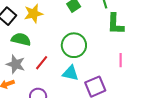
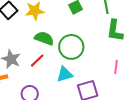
green semicircle: (21, 39) -> (44, 38), moved
cyan triangle: (70, 73) -> (65, 74), turned -36

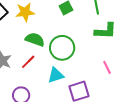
green L-shape: (115, 31) -> (105, 31), turned -95
pink line: (116, 67) -> (107, 67), turned -32

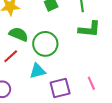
pink line: (107, 67) -> (91, 83), moved

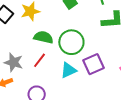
purple square: (60, 88) -> (94, 64), moved

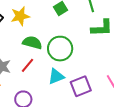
purple square: (94, 64) -> (81, 86), moved

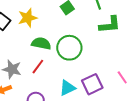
cyan triangle: (56, 76) -> (67, 88), moved

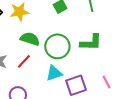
green L-shape: (110, 25) -> (91, 42), moved
cyan triangle: (67, 88) -> (54, 73), moved

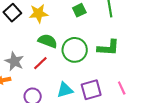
cyan triangle: (54, 73) -> (65, 90), moved

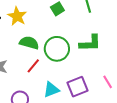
yellow star: (38, 13) -> (17, 16), turned -30
red line: (40, 63) -> (33, 66), moved

